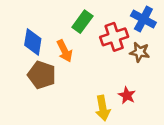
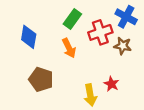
orange arrow: (65, 51) -> (69, 48), moved
brown pentagon: (42, 75) -> (41, 79), moved

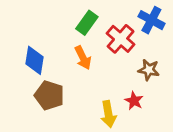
red cross: (100, 32) -> (121, 39), turned -30
blue diamond: (29, 37) -> (34, 60), moved
brown star: (123, 46) -> (149, 70), moved

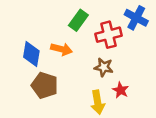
red cross: (121, 39) -> (109, 35), turned 35
orange arrow: (83, 58) -> (61, 49), moved, turned -50
brown star: (149, 70) -> (104, 67), moved

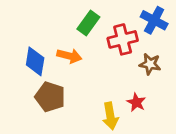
brown star: (104, 67) -> (150, 64), moved

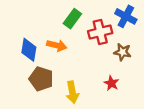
yellow arrow: (110, 116) -> (72, 92), moved

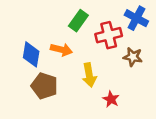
red star: (111, 83) -> (111, 99), moved
yellow arrow: (72, 92) -> (89, 75), moved

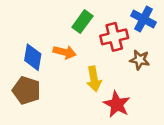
brown pentagon: (44, 86) -> (26, 90), moved
red star: (111, 99) -> (117, 104), size x1.5

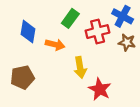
blue diamond: (33, 57) -> (28, 32), moved
brown star: (140, 60) -> (127, 42), moved
brown pentagon: (26, 90) -> (22, 77), turned -30

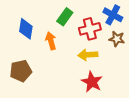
orange arrow: (55, 45) -> (51, 41), turned -120
yellow arrow: (80, 67) -> (88, 55), moved, turned 96

